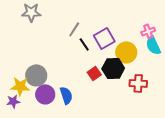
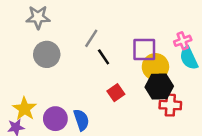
purple square: (104, 38) -> (144, 49), moved, turned 30
black hexagon: (113, 68) -> (159, 87), moved
gray circle: (36, 75) -> (47, 54), moved
yellow star: (20, 86) -> (24, 109), turned 30

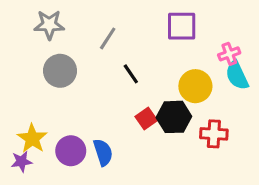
gray line: (91, 38) -> (108, 38), moved
purple square: (144, 49) -> (182, 26), moved
black hexagon: (159, 87) -> (174, 117), moved

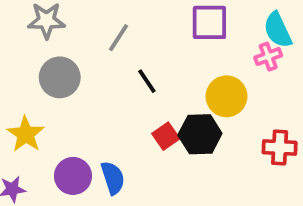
cyan semicircle: (237, 75) -> (278, 30), moved
red cross: (214, 134) -> (280, 148), moved
yellow star: (32, 138) -> (26, 134), moved

